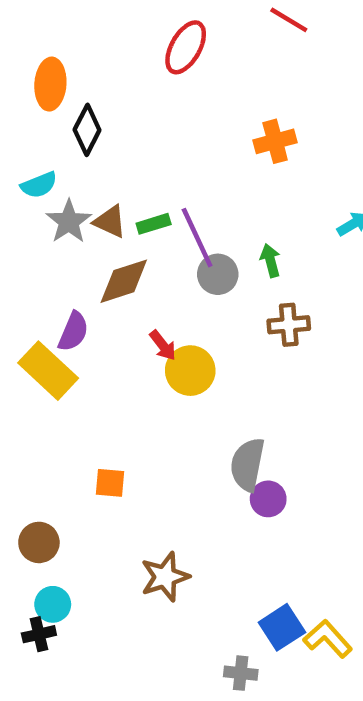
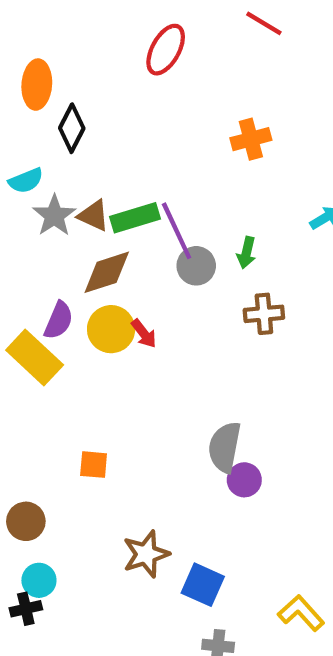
green rectangle: (154, 224) -> (135, 218), size x1.5
green arrow: (270, 261) -> (246, 253), turned -152
yellow circle: (190, 371) -> (111, 329), moved
blue square: (282, 627) -> (203, 585), moved, turned -33

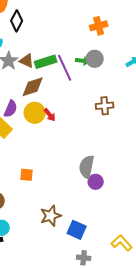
green arrow: (246, 253) -> (83, 61), moved, turned -96
gray circle: (196, 266) -> (95, 59), moved

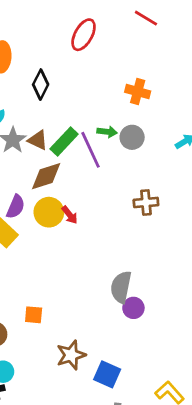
black diamond: (17, 21) -> (41, 85), moved
orange cross: (99, 26) -> (138, 92), turned 30
green arrow: (83, 61) -> (107, 132), moved
green rectangle: (46, 62) -> (64, 141), turned -30
orange square: (27, 175) -> (34, 315), moved

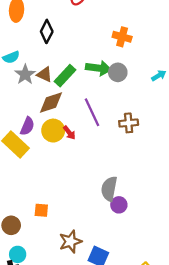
green arrow: (107, 132) -> (98, 68), size x1.6
purple line: (90, 150) -> (92, 112), moved

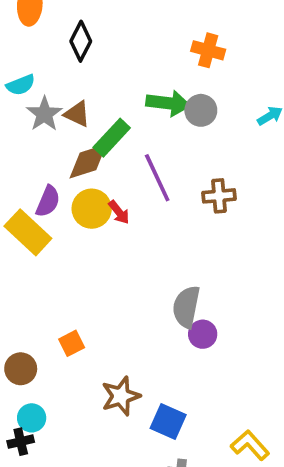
green rectangle: (65, 76) -> (112, 138), moved
orange square: (41, 210) -> (72, 343), turned -32

